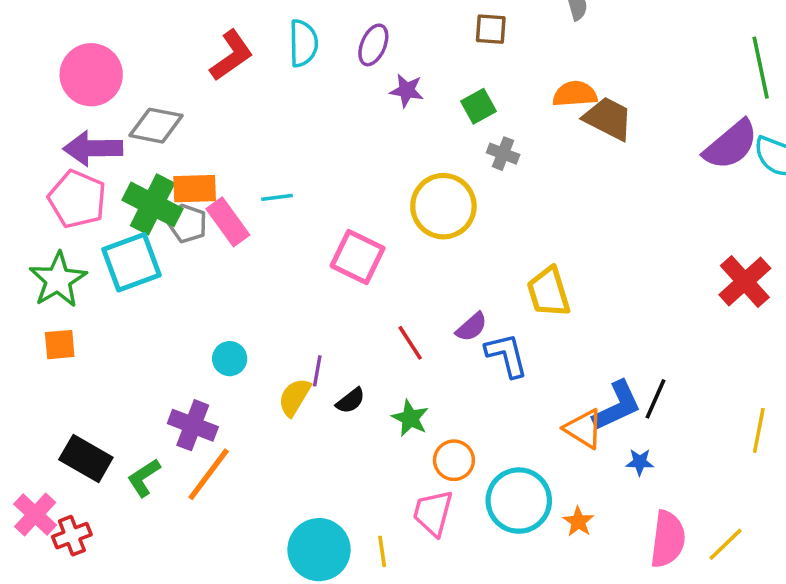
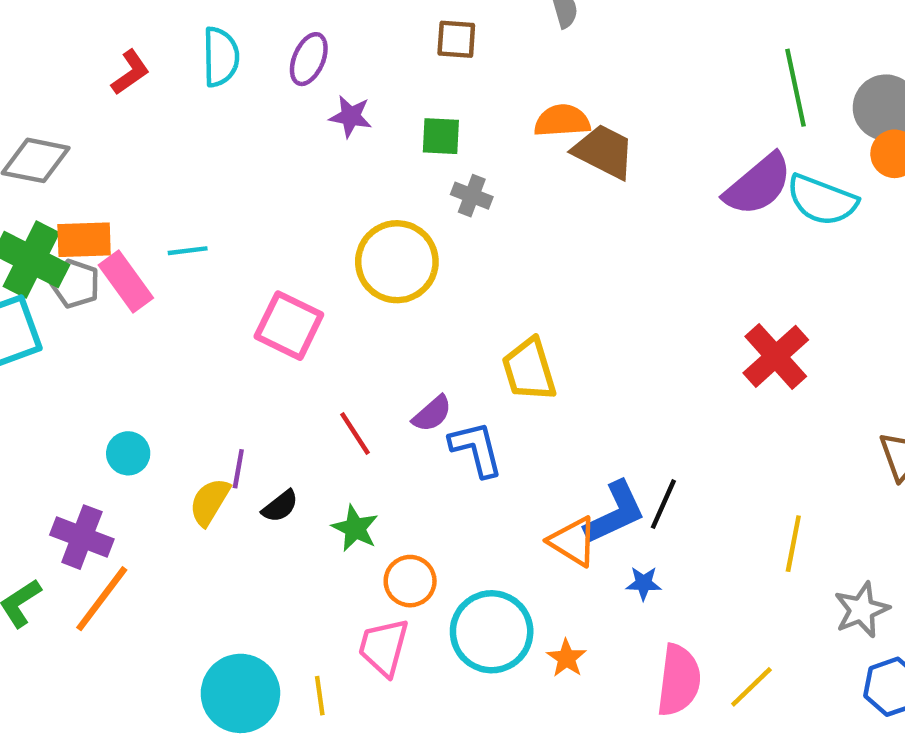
red L-shape: (231, 55) -> (130, 72), size x0.7
green square: (478, 106) -> (441, 136), turned 32

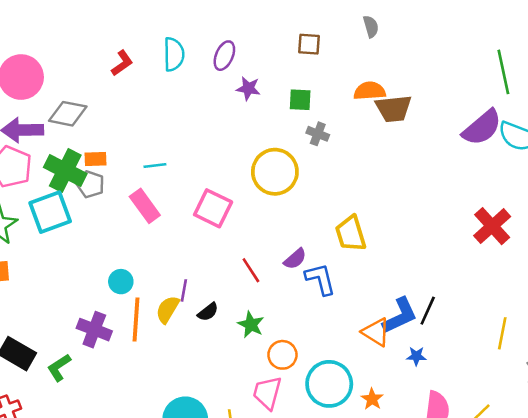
brown trapezoid: (604, 152) -> (394, 109), turned 147
orange rectangle: (84, 240) -> (96, 159), size x0.7
pink rectangle: (126, 282) -> (145, 206), moved
orange line: (102, 599) -> (136, 319), moved, turned -33

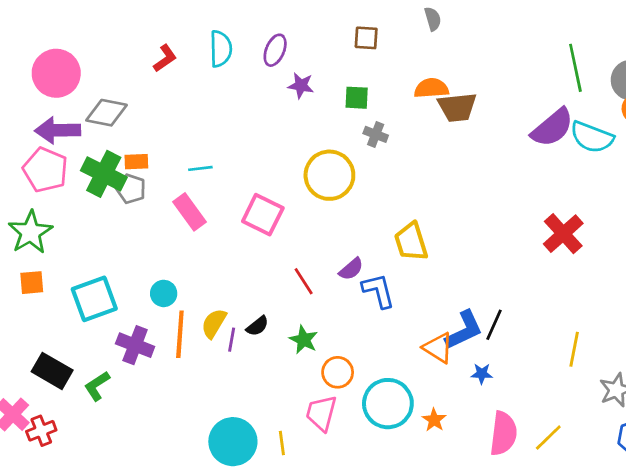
cyan square: (50, 212) -> (94, 299), moved
purple line: (184, 290) -> (232, 340), moved

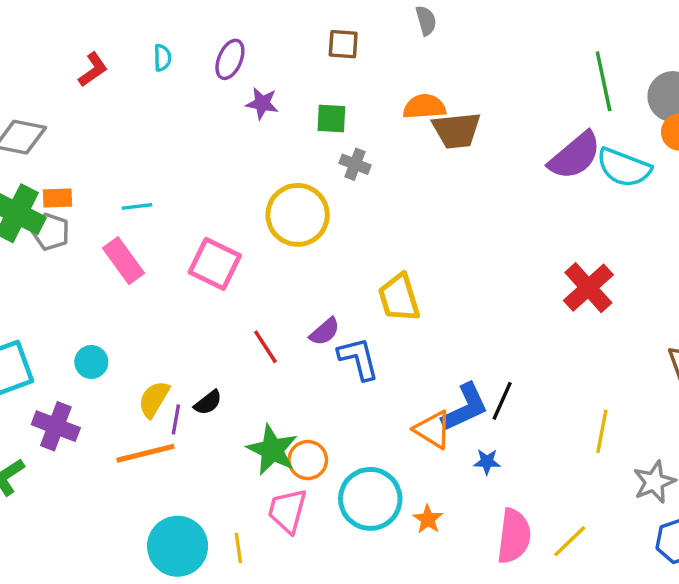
cyan semicircle: (221, 49) -> (162, 58), size x0.6
orange line: (180, 334) -> (145, 453), moved, turned 72
green star: (304, 340) -> (272, 450), moved, size x1.4

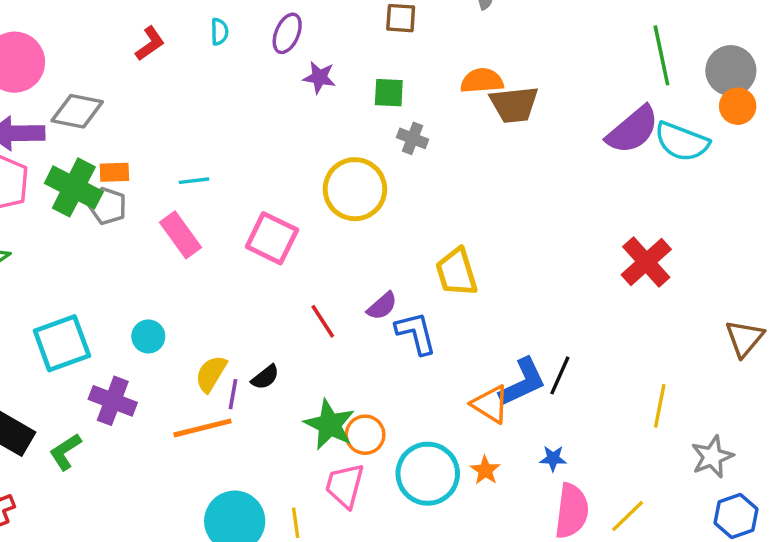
blue star: (487, 462) -> (553, 458), moved
orange star: (428, 519) -> (485, 470), moved

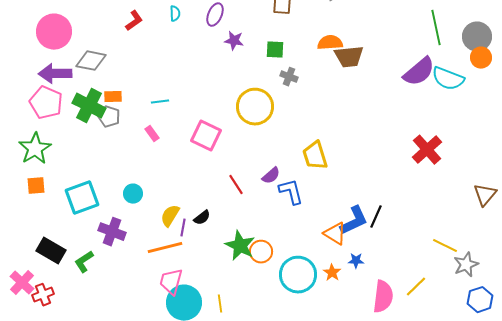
pink rectangle: (180, 235) -> (152, 134), size x0.6
yellow line: (660, 406) -> (445, 246), moved, turned -75
blue star: (553, 458) -> (356, 261), moved
pink trapezoid: (345, 486) -> (171, 282), moved
yellow line: (628, 516) -> (416, 287), moved

